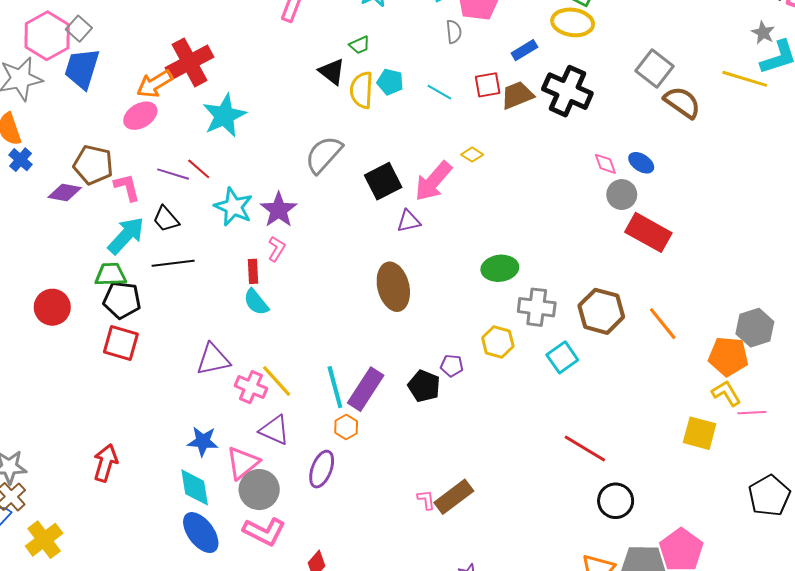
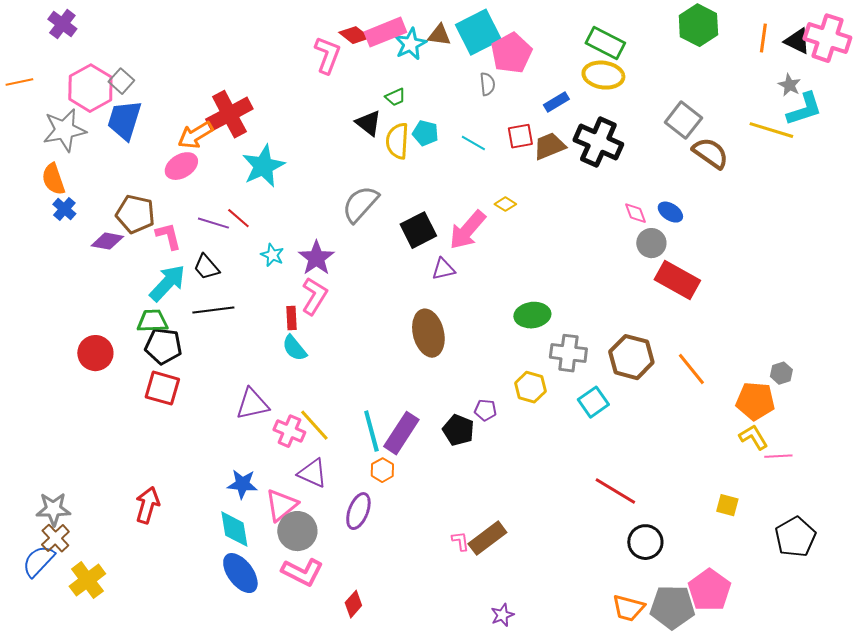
cyan star: (234, 207) -> (272, 255), size x0.6
pink L-shape: (277, 249) -> (314, 296), size x1.5
gray hexagon: (755, 328) -> (781, 373), size x0.6
yellow square: (700, 433) -> (727, 505), moved, size x0.7

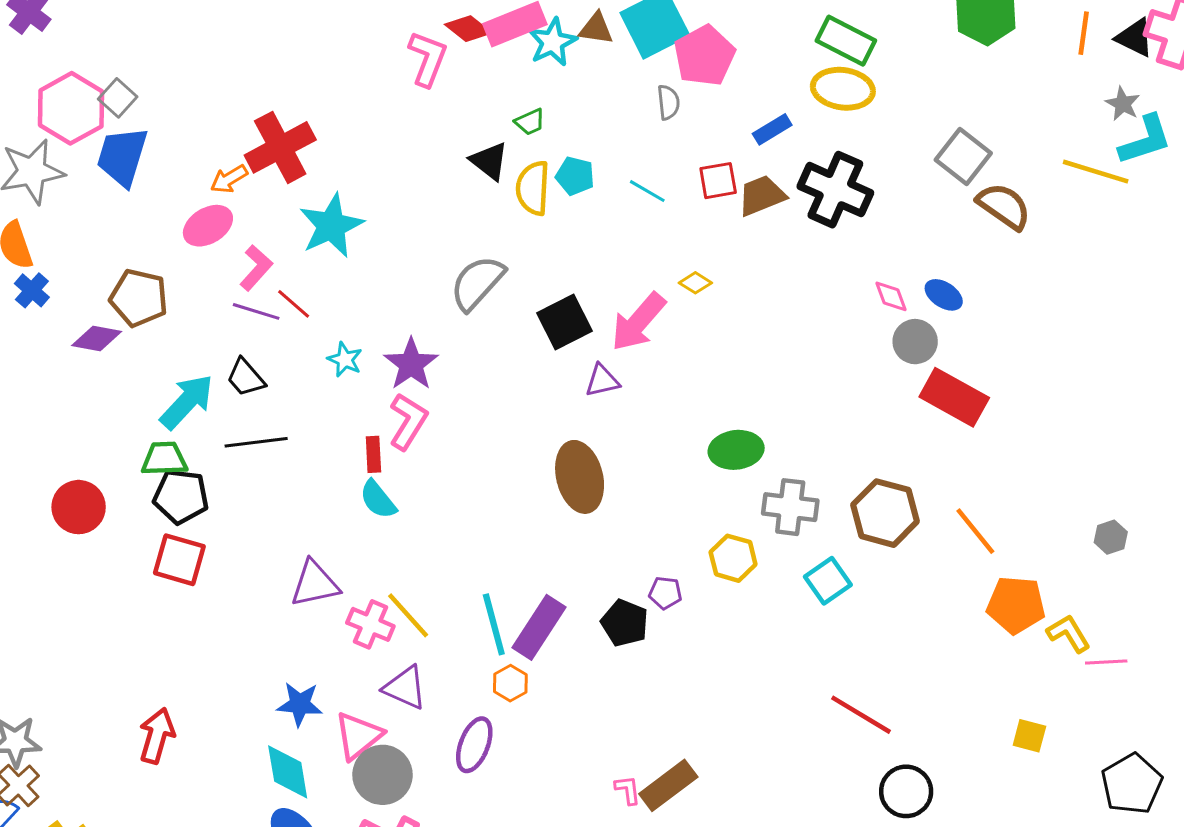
orange arrow: (195, 135) -> (229, 179), size x0.7
pink L-shape: (168, 236) -> (256, 268), moved, turned 56
orange pentagon: (755, 401) -> (1016, 605), moved

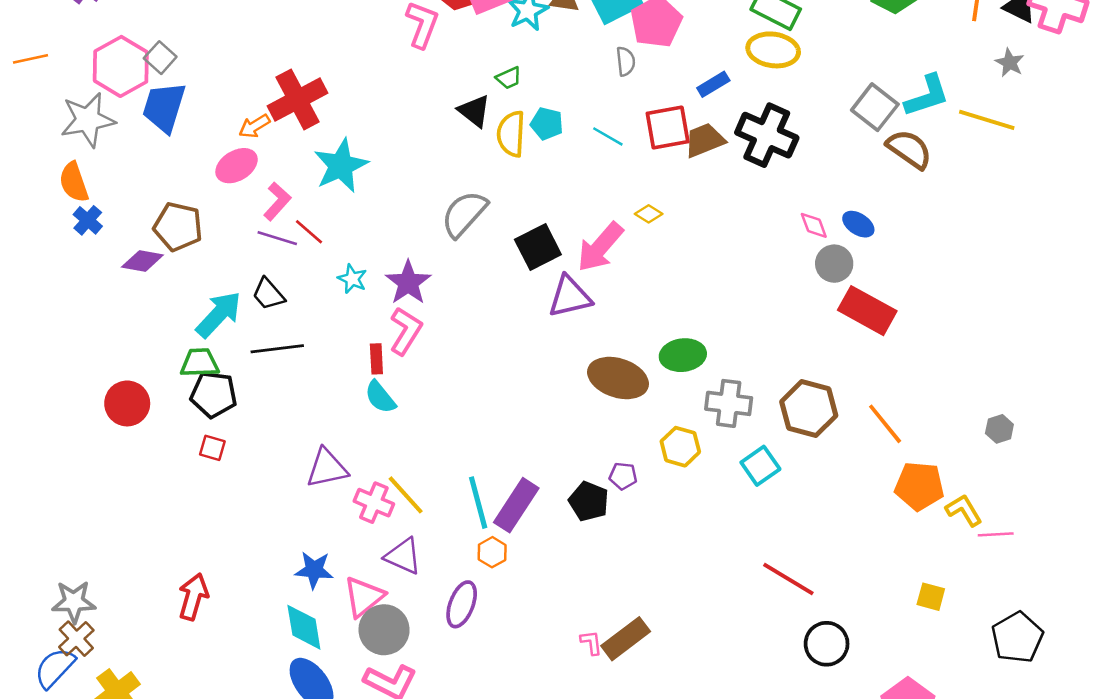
cyan L-shape: (1145, 140) -> (927, 96), moved
red square: (718, 181) -> (668, 127), size x1.4
purple triangle: (602, 381) -> (570, 297), size x1.5
brown ellipse: (580, 477) -> (618, 378), moved, turned -58
red square: (179, 560) -> (212, 448), size x0.6

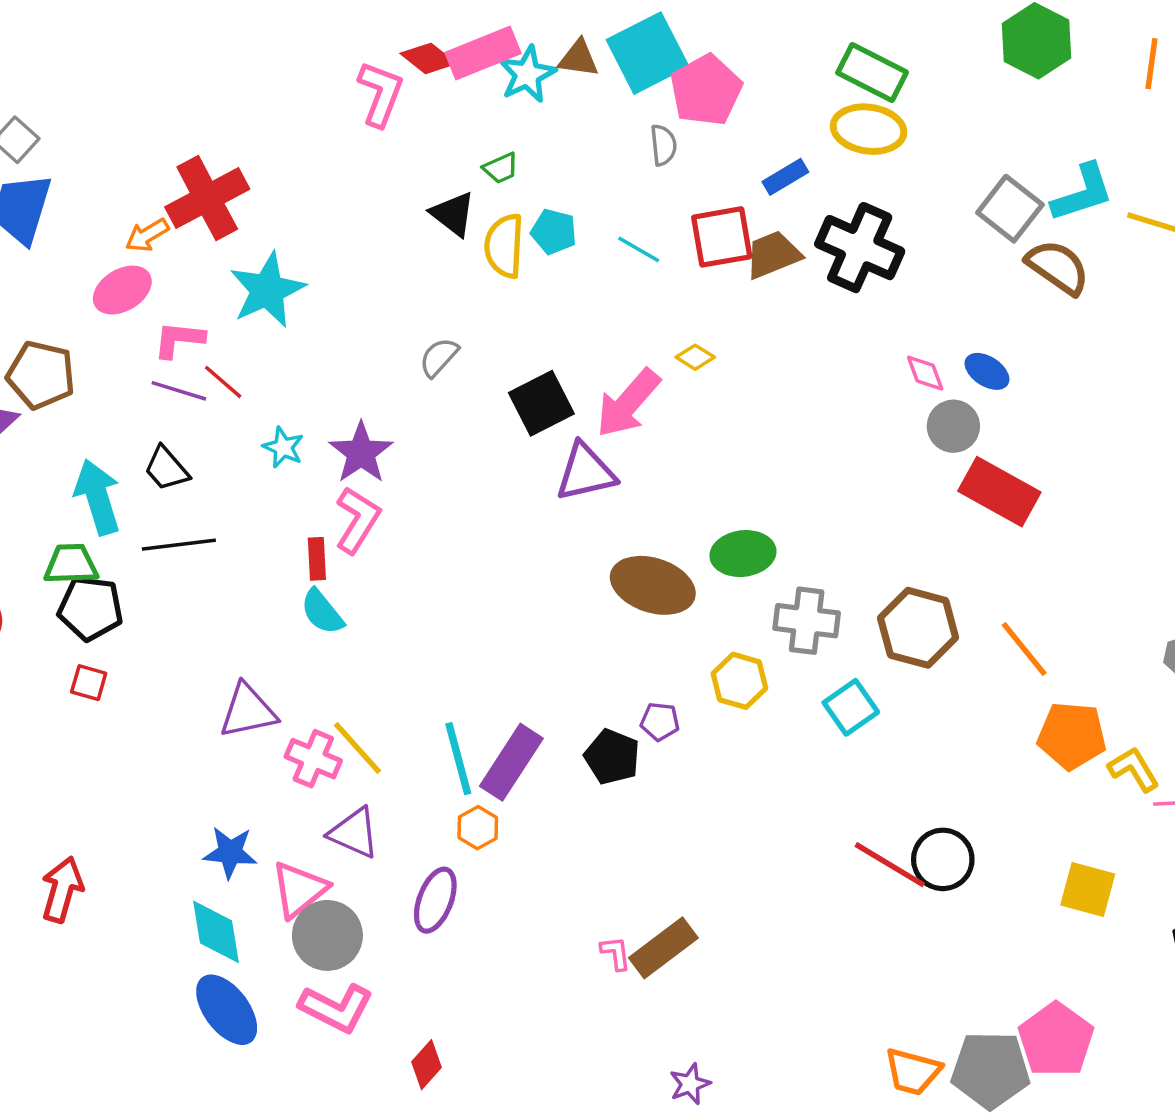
pink L-shape: (277, 201) -> (179, 340), turned -126
gray semicircle: (464, 214) -> (439, 357), size x0.6
cyan arrow: (219, 314) -> (98, 497), turned -60
yellow square: (931, 597) -> (1088, 889), size x1.4
black circle: (827, 644) -> (943, 859), moved

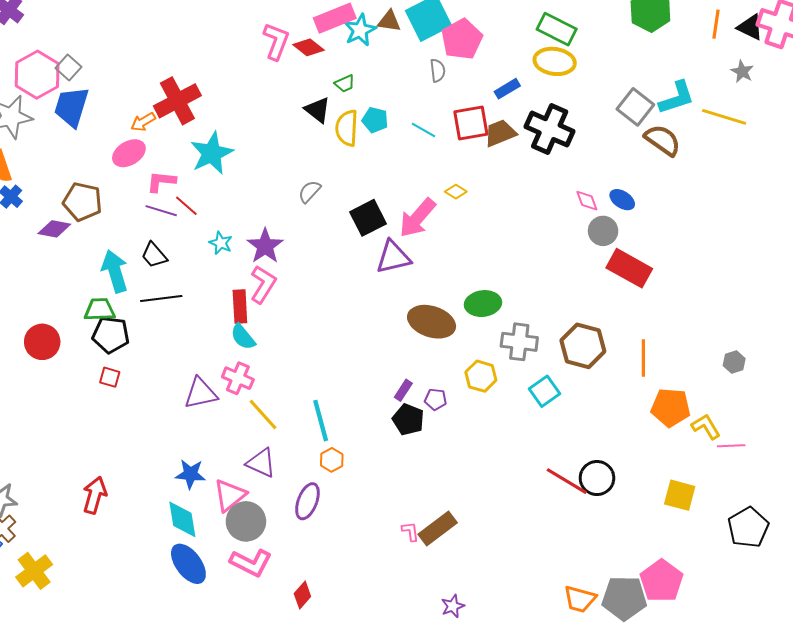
red diamond: (428, 58) -> (308, 47), moved
red rectangle: (317, 559) -> (240, 307), size x1.4
orange line: (1024, 649) -> (643, 358), turned 39
pink cross: (313, 759) -> (238, 378), moved
purple rectangle: (511, 762) -> (403, 390), moved, size x0.5

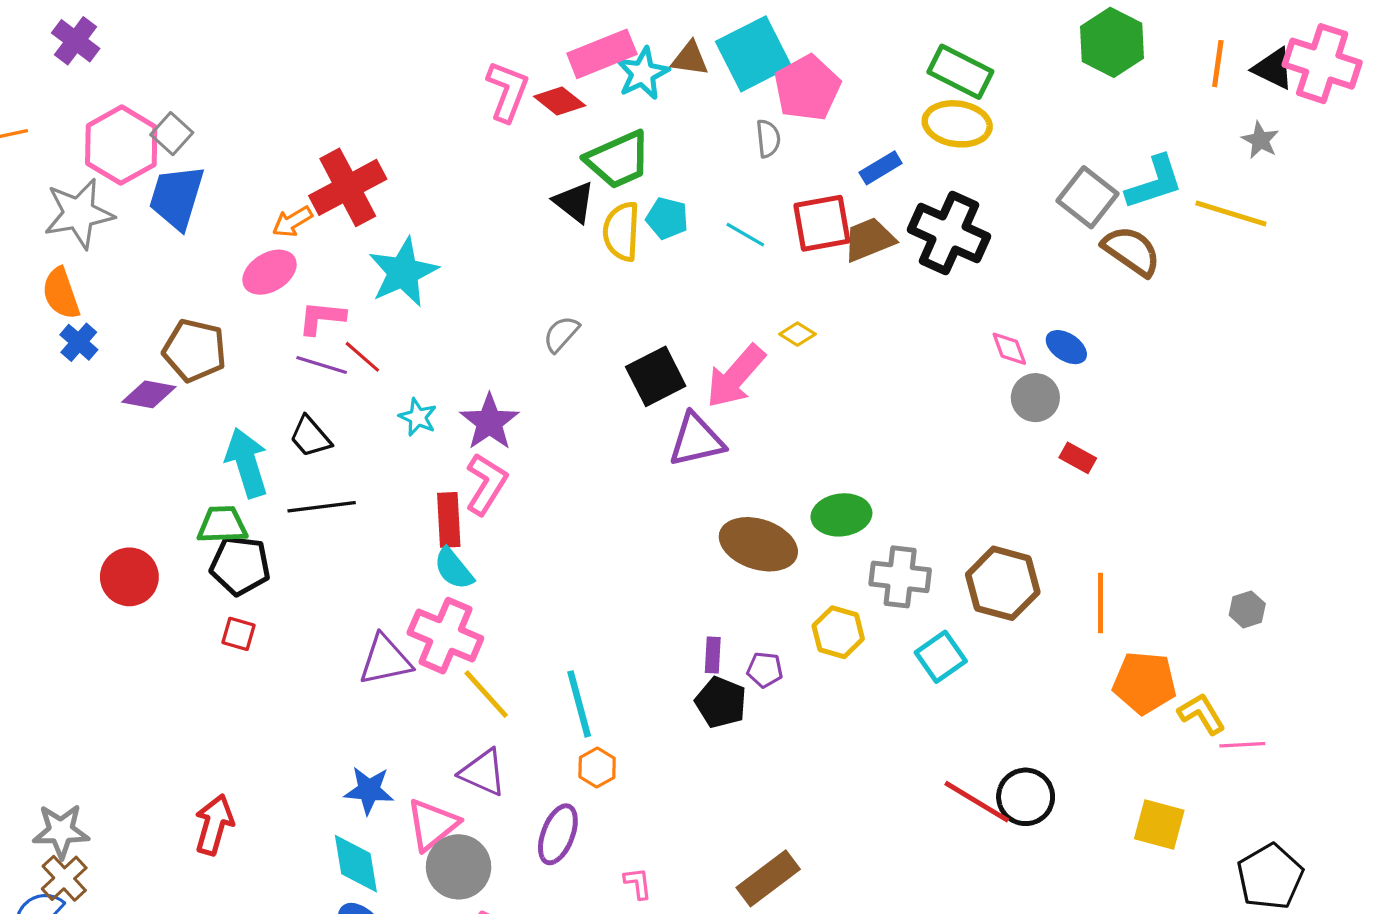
green trapezoid: (345, 84) -> (618, 160), size x2.0
red rectangle: (629, 268) -> (1078, 458), size x0.5
pink cross: (238, 378) -> (445, 636), size x1.4
purple rectangle: (403, 390) -> (713, 655), turned -30
pink L-shape: (410, 531) -> (638, 883), moved

